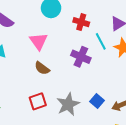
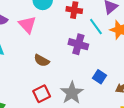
pink triangle: (39, 41) -> (27, 25), moved
blue square: (97, 101) -> (100, 77), moved

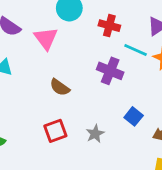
cyan line: (96, 27) -> (136, 50), turned -36
gray star: (72, 93) -> (95, 134), size x0.6

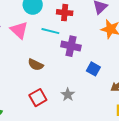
cyan line: (136, 50) -> (50, 31), moved
blue square: (134, 116) -> (93, 69), moved

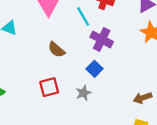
cyan line: (50, 31) -> (83, 16), turned 30
blue square: (93, 69) -> (94, 69), moved

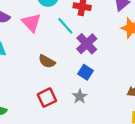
purple cross: (102, 39) -> (87, 44), turned 30

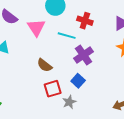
cyan line: (65, 26) -> (67, 36), turned -42
red square: (47, 98) -> (53, 89), moved

